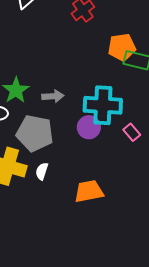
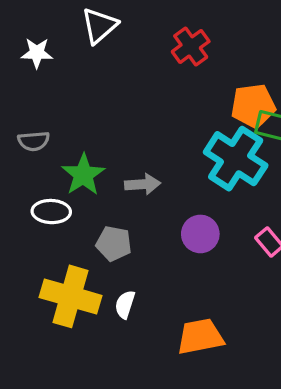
cyan cross: (103, 105) -> (236, 159), moved, turned 30
gray pentagon: (35, 133) -> (114, 244), size x0.6

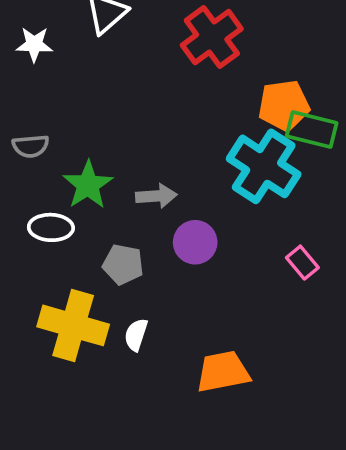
red cross: (191, 46) -> (212, 37), size x1.4
purple circle: (200, 234) -> (195, 242), moved

